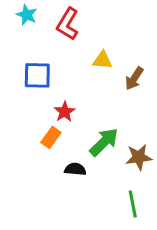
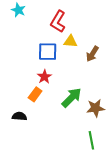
red L-shape: (68, 24) -> (58, 22), moved
blue square: (37, 75) -> (48, 52), moved
black semicircle: (75, 169) -> (19, 116), moved

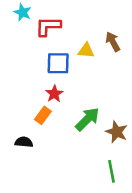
red L-shape: (58, 22) -> (48, 26), moved, turned 60
brown arrow: (92, 54) -> (113, 42), moved, turned 119
brown star: (95, 108) -> (117, 132), turned 30

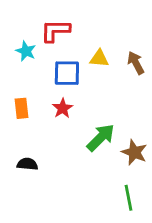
cyan star: (23, 12) -> (26, 51), moved
brown arrow: (113, 42) -> (136, 63), moved
orange rectangle: (43, 115) -> (22, 108), moved, turned -42

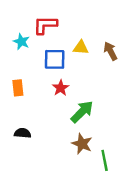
red star: (63, 108) -> (61, 88), moved
brown star: (134, 152) -> (82, 144), moved

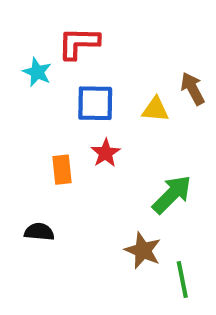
yellow triangle: (81, 48) -> (155, 109), moved
orange rectangle: (18, 88) -> (62, 170), moved
green arrow: (82, 112) -> (172, 194), moved

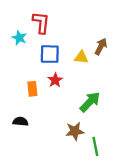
red L-shape: (79, 43) -> (41, 23), turned 95
brown arrow: (193, 89) -> (101, 46), turned 56
brown star: (143, 250) -> (75, 131), turned -30

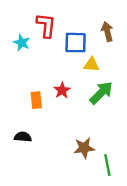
brown arrow: (101, 46) -> (107, 32), moved, turned -42
blue square: (50, 54) -> (76, 43), moved
green arrow: (90, 102) -> (101, 93), moved

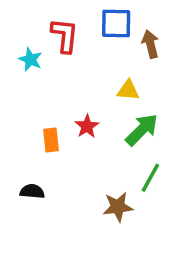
blue square: (76, 43) -> (116, 23), moved
green line: (107, 165) -> (150, 178), moved, turned 40

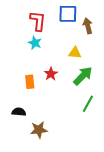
cyan star: (30, 59) -> (35, 43), moved
brown star: (118, 207) -> (39, 130), moved

